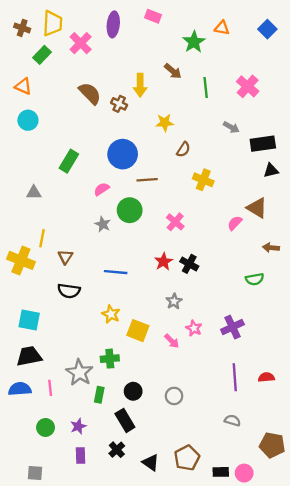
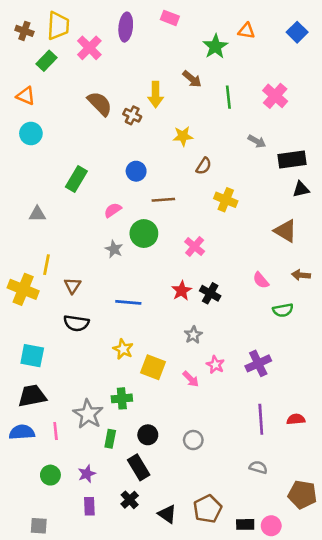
blue circle: (123, 154) -> (136, 171), size x0.6
pink semicircle: (235, 223) -> (261, 280), moved, turned -84

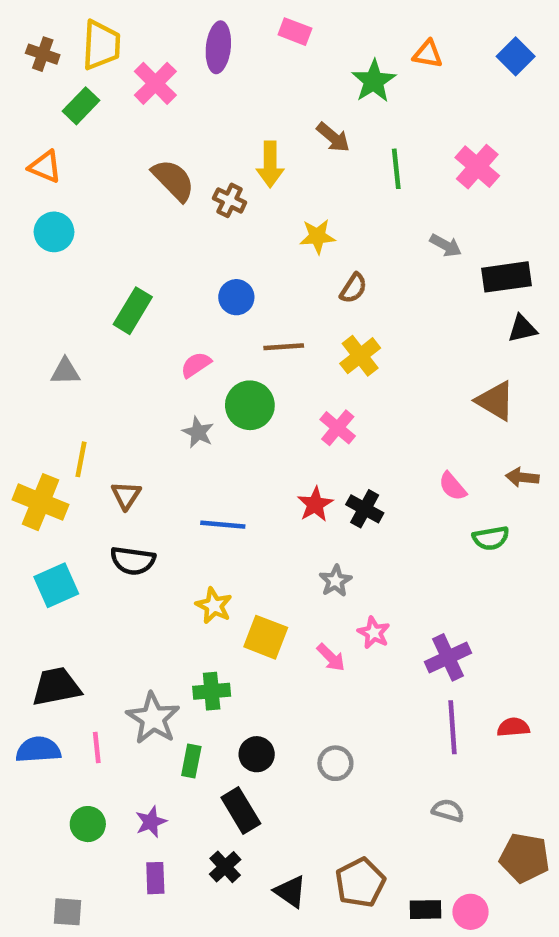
yellow cross: (226, 200) -> (360, 356), moved, turned 30
cyan square: (32, 356) -> (56, 585), moved, turned -35
purple cross: (258, 363) -> (448, 657), moved

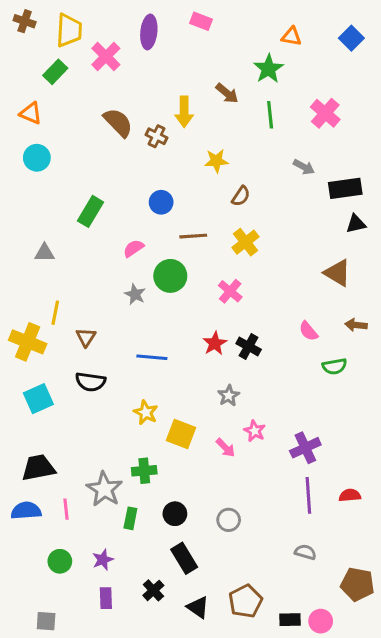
brown cross: (43, 54) -> (25, 21), moved
green star: (374, 81) -> (269, 69), moved
black rectangle: (241, 811) -> (184, 558), moved

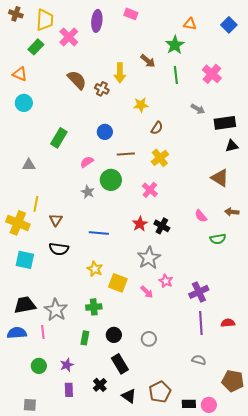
gray star: (229, 396) -> (149, 258), size x1.6
cyan square: (38, 399) -> (25, 260), turned 36
gray star: (104, 489) -> (56, 310), moved

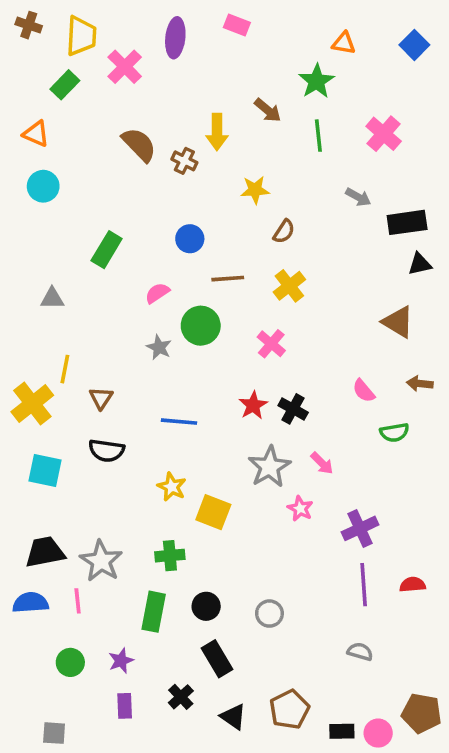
yellow cross: (18, 223) -> (32, 403), turned 30
pink arrow: (147, 292) -> (322, 463), moved
green rectangle: (85, 338) -> (154, 612), size x1.5
brown pentagon: (233, 381) -> (422, 713), moved

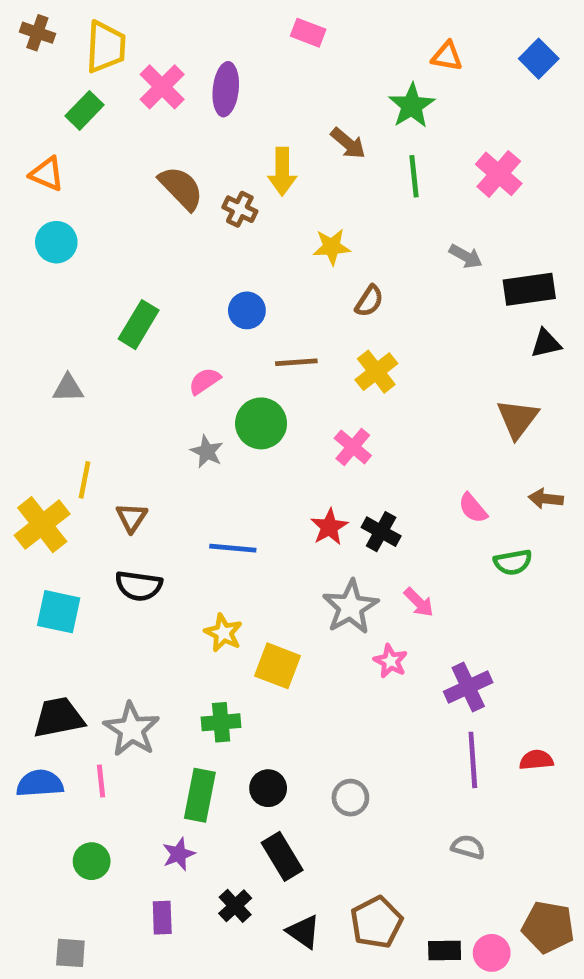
purple ellipse: (175, 38) -> (226, 89), moved
brown triangle: (398, 322) -> (518, 419), turned 36
purple star: (121, 661) -> (179, 854), moved

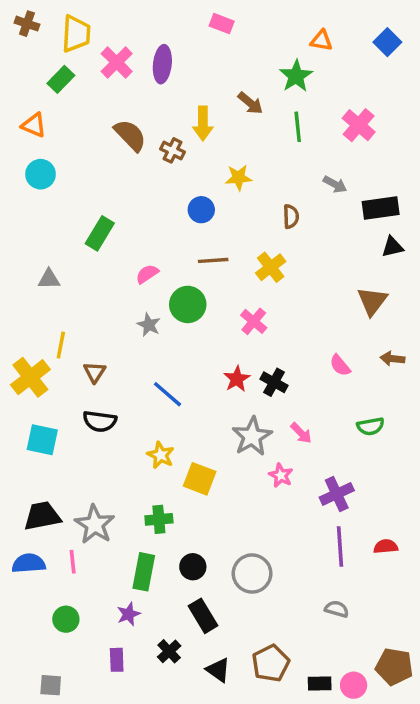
brown semicircle: (369, 301) -> (291, 216), moved, turned -35
blue circle: (247, 310) -> (201, 210), moved
blue line: (233, 548) -> (167, 394), turned 36
green semicircle: (513, 562) -> (370, 426), moved
gray circle: (350, 798) -> (252, 574), size x1.5

